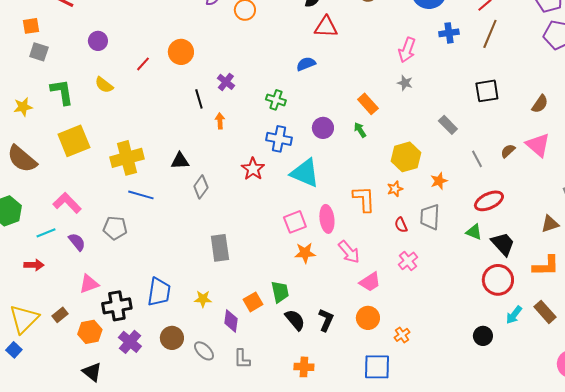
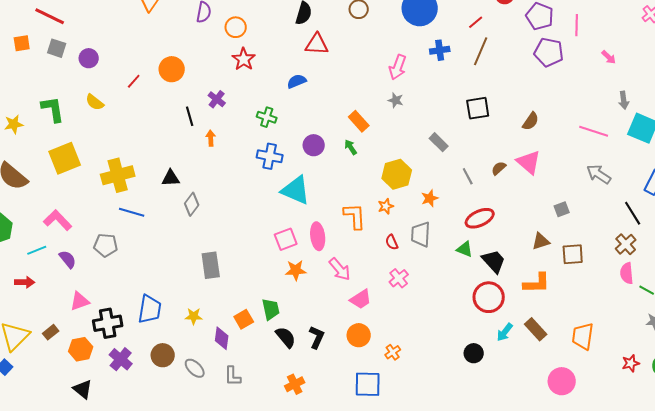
gray square: (39, 52) -> (57, 48), moved
red star: (253, 169) -> (244, 59), moved
orange cross: (304, 367) -> (295, 384), turned -30

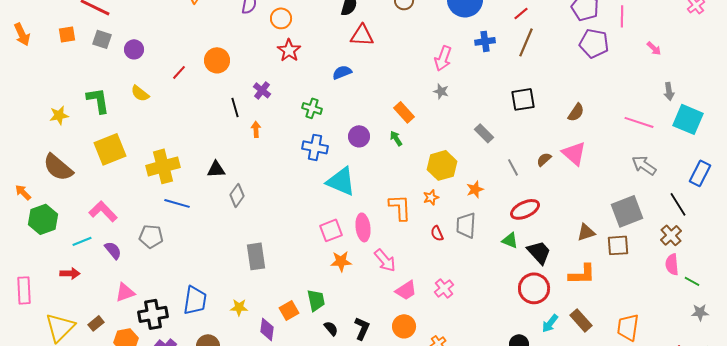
gray square: (562, 209) -> (627, 211), moved, size x2.0
pink cross: (399, 278) -> (444, 288), moved
black semicircle: (286, 337) -> (331, 328), size x0.7

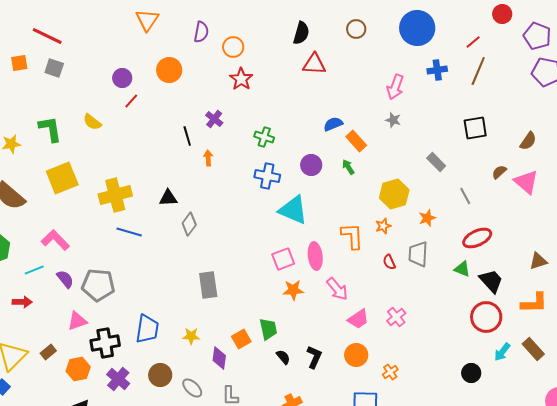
purple circle: (134, 49) -> (122, 78), moved
orange circle: (217, 60) -> (169, 70), moved
blue semicircle: (342, 72) -> (333, 124), moved
brown semicircle: (544, 159) -> (499, 172), moved
gray pentagon: (151, 236) -> (98, 285), moved, size x1.4

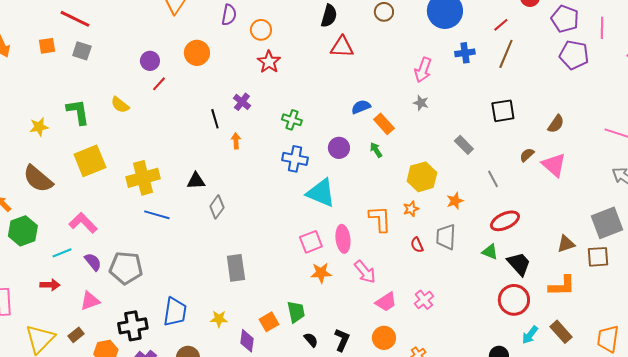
pink triangle: (77, 321) -> (90, 301), moved

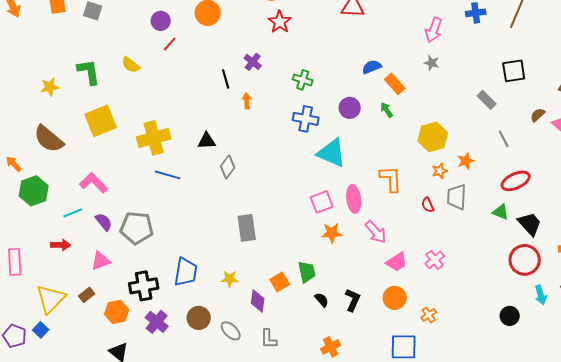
gray rectangle: (464, 145) -> (487, 100), moved
orange star: (411, 209) -> (440, 171), moved
cyan arrow: (530, 335) -> (541, 295), turned -54

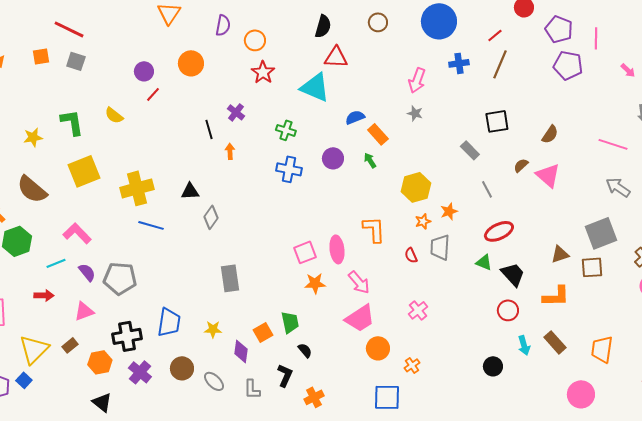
cyan triangle: (332, 153) -> (315, 87), moved
red circle: (525, 260) -> (508, 310), size x0.7
pink trapezoid: (397, 262) -> (360, 318), moved, size x1.4
black L-shape: (353, 300) -> (285, 375), moved

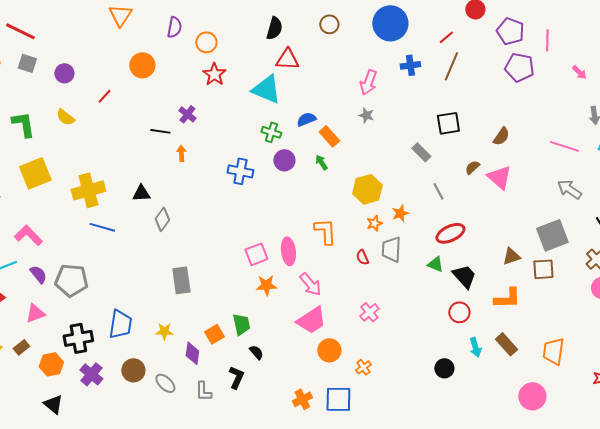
purple circle: (144, 71) -> (64, 73), moved
black line: (209, 129) -> (160, 131), turned -66
green cross: (286, 130) -> (271, 132), moved
orange cross: (314, 397) -> (302, 399), moved

